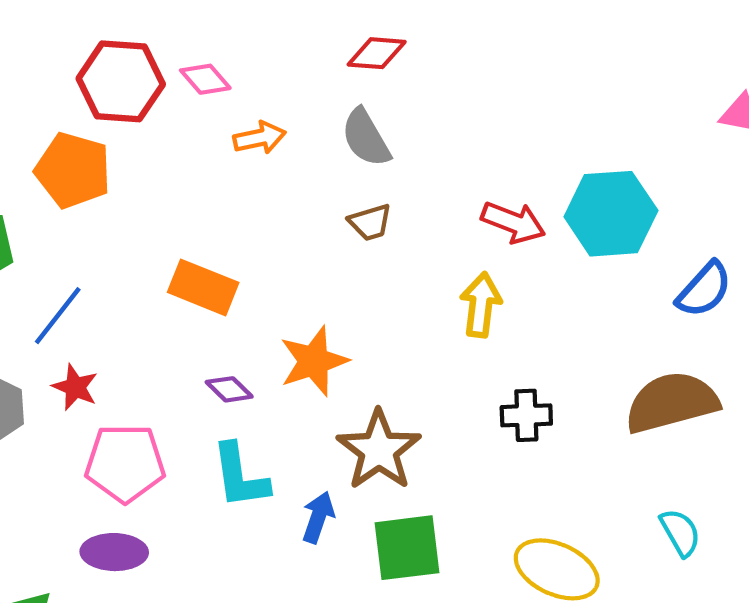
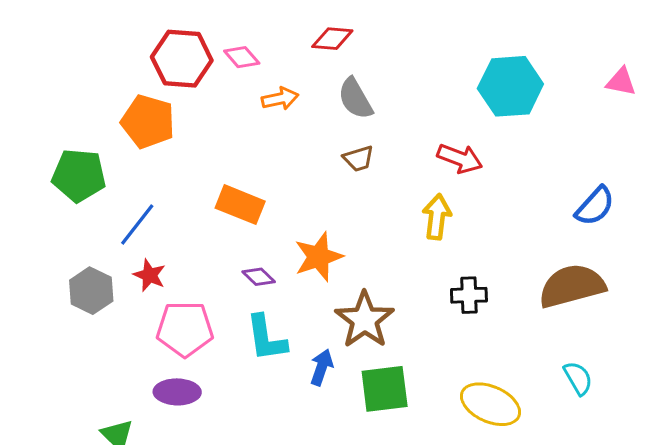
red diamond: (377, 53) -> (332, 39), moved
cyan hexagon: (611, 214) -> (510, 86), moved

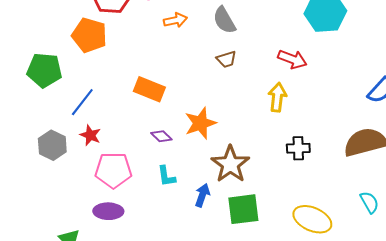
cyan L-shape: (266, 338) -> (166, 176), size x0.7

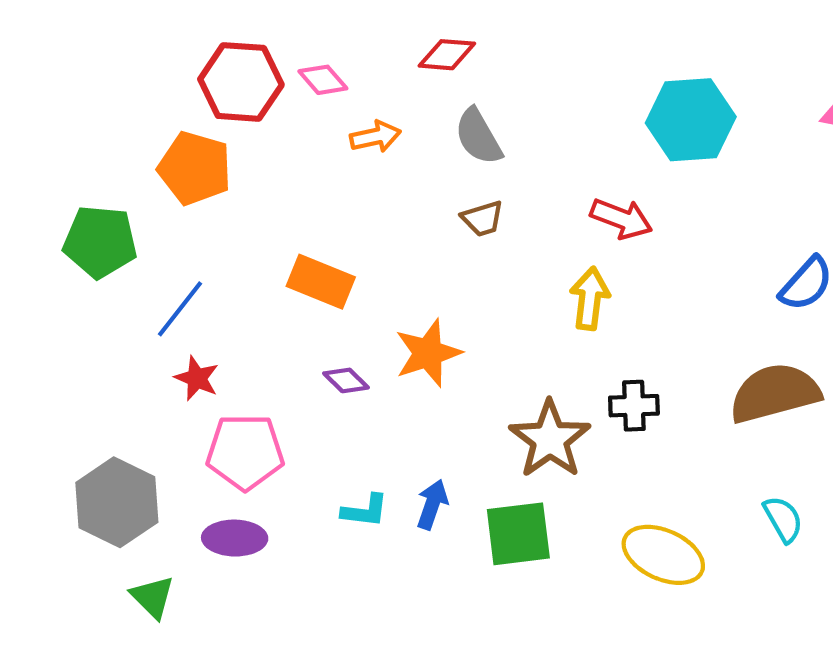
gray hexagon: (52, 145) -> (117, 502), moved, size x1.4
brown star: (230, 164) -> (550, 439), moved
cyan L-shape: (166, 176) -> (365, 511), moved, turned -75

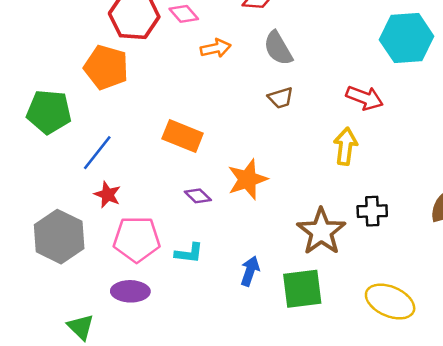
gray hexagon: (117, 502) -> (59, 237), moved
cyan L-shape: (365, 511) -> (189, 253), moved

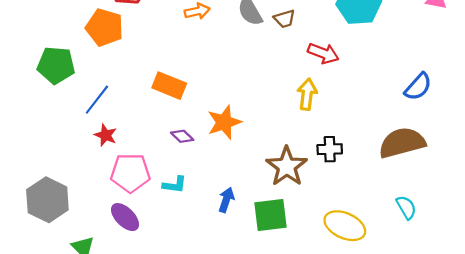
brown trapezoid: (281, 98) -> (284, 19), moved
gray hexagon: (59, 237) -> (47, 200), moved
purple ellipse: (130, 291) -> (125, 217), turned 44

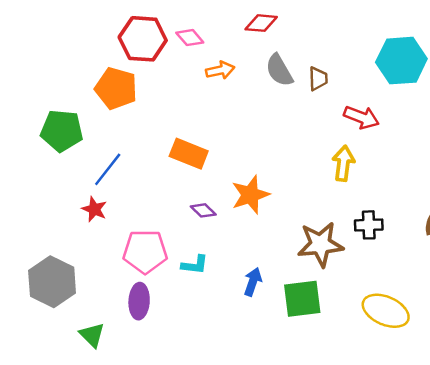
brown trapezoid: (284, 19) -> (318, 79), turned -75
red star: (106, 135) -> (94, 209), moved
brown star: (287, 166) -> (320, 244), turned 30
purple ellipse: (125, 217) -> (139, 301), turned 48

